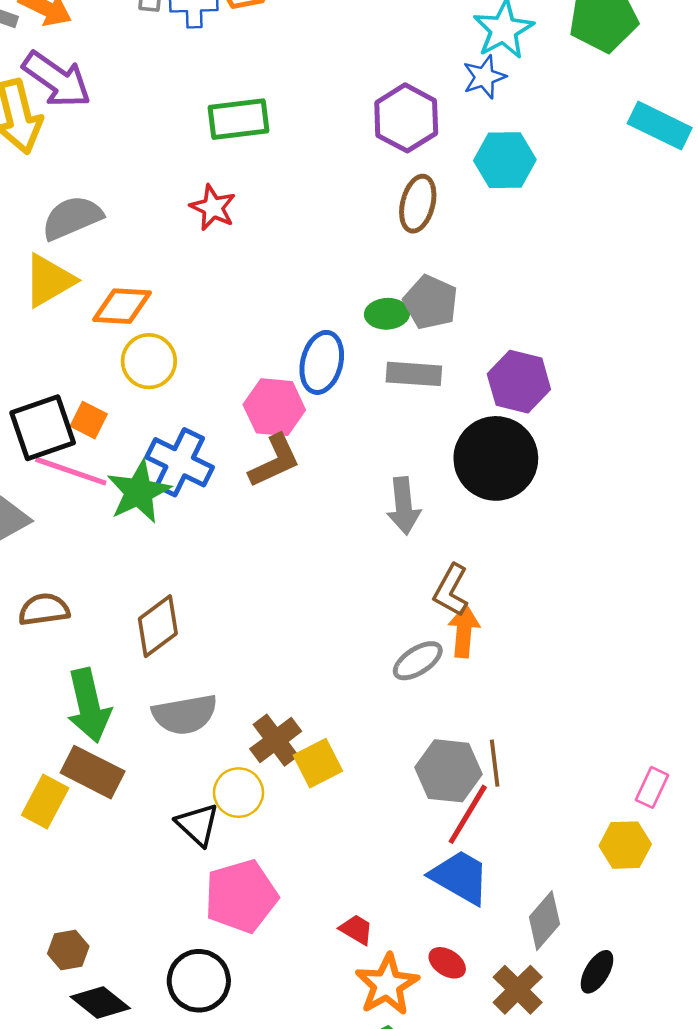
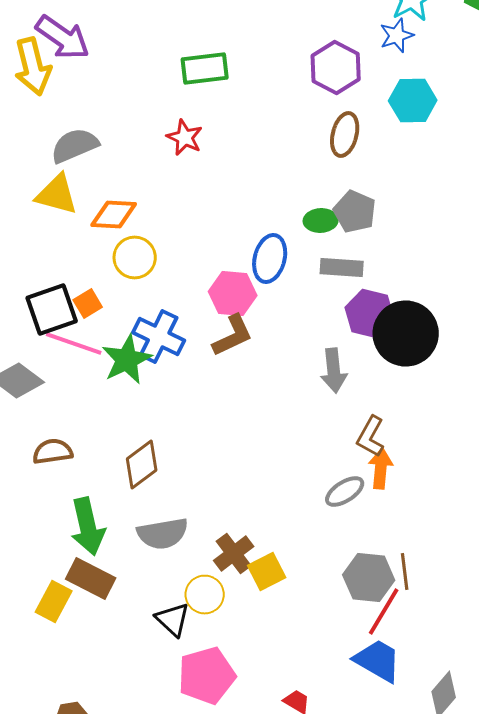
yellow triangle: (49, 280) -> (57, 194), turned 45
purple hexagon: (519, 382) -> (370, 314), moved
orange square: (89, 420) -> (88, 304), turned 32

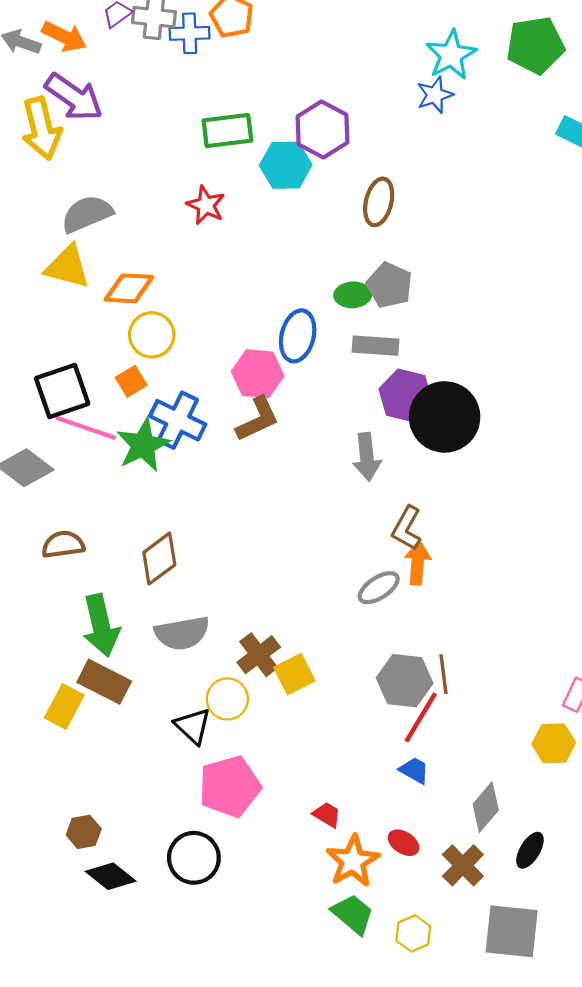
purple hexagon: (336, 68) -> (322, 130), moved
cyan hexagon: (413, 100) -> (286, 165), moved
orange square: (88, 304) -> (131, 381), moved
blue trapezoid: (378, 660) -> (414, 770), size x0.6

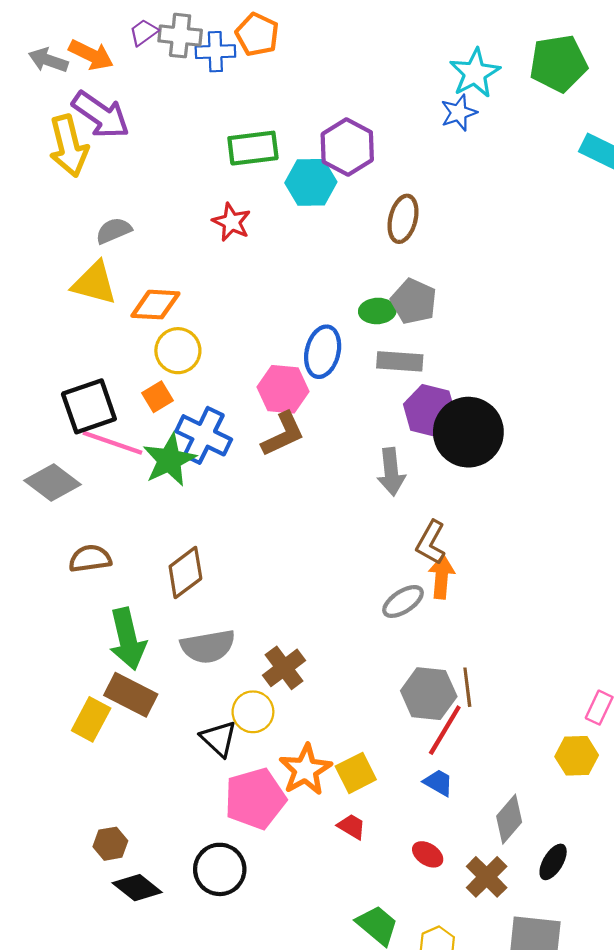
gray semicircle: (87, 214) -> (114, 231), size x0.7
yellow square: (294, 674) -> (356, 773), moved
orange star: (353, 861) -> (305, 770), moved

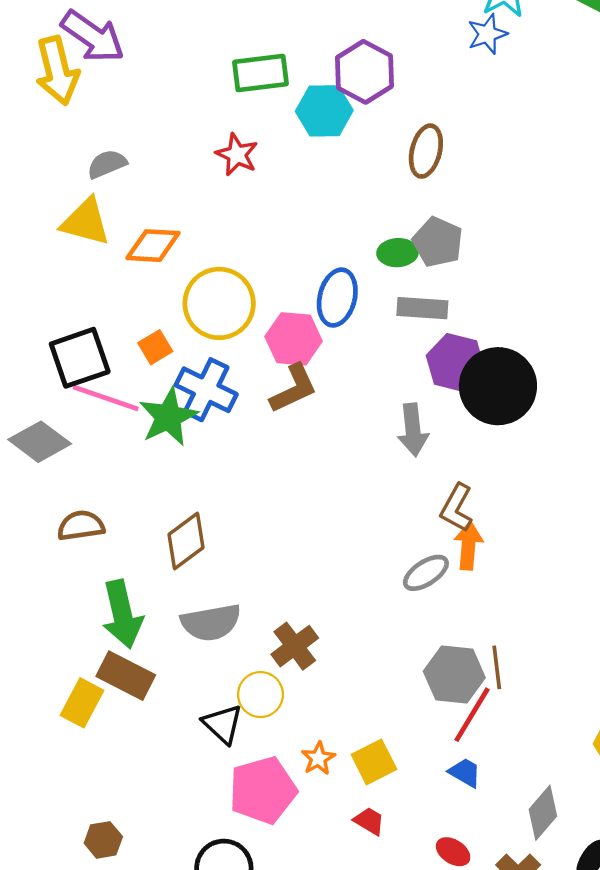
yellow circle: (178, 351) -> (219, 303), moved, size x1.4
orange star: (305, 770) -> (318, 758), size x0.6

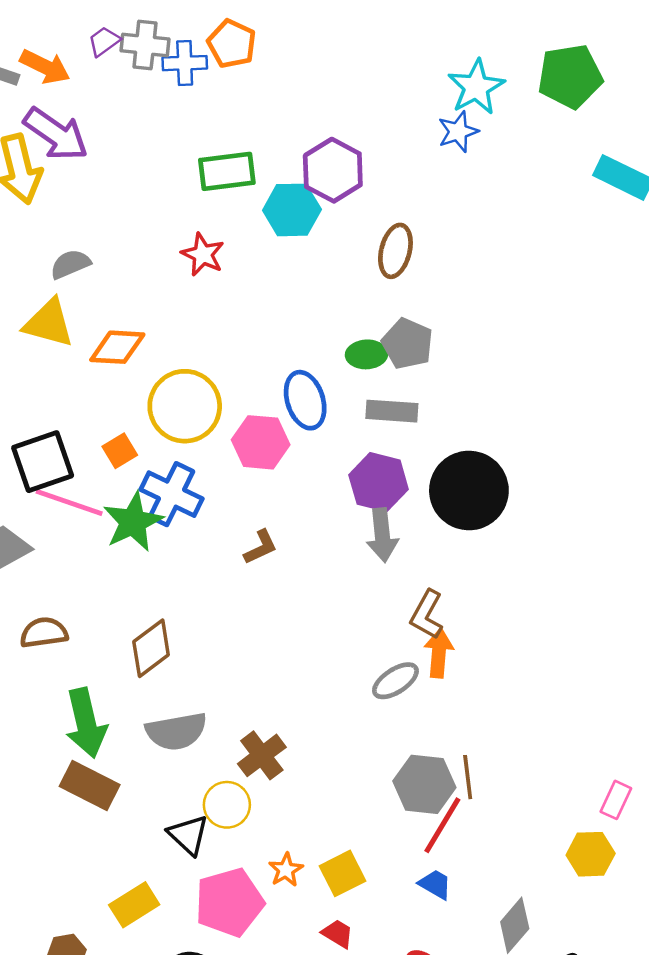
blue ellipse: (337, 298) -> (305, 400), turned -32
purple hexagon: (455, 363) -> (379, 482), moved
brown L-shape: (294, 389) -> (261, 547), moved, size x0.7
yellow rectangle: (82, 703) -> (134, 905), moved, turned 30

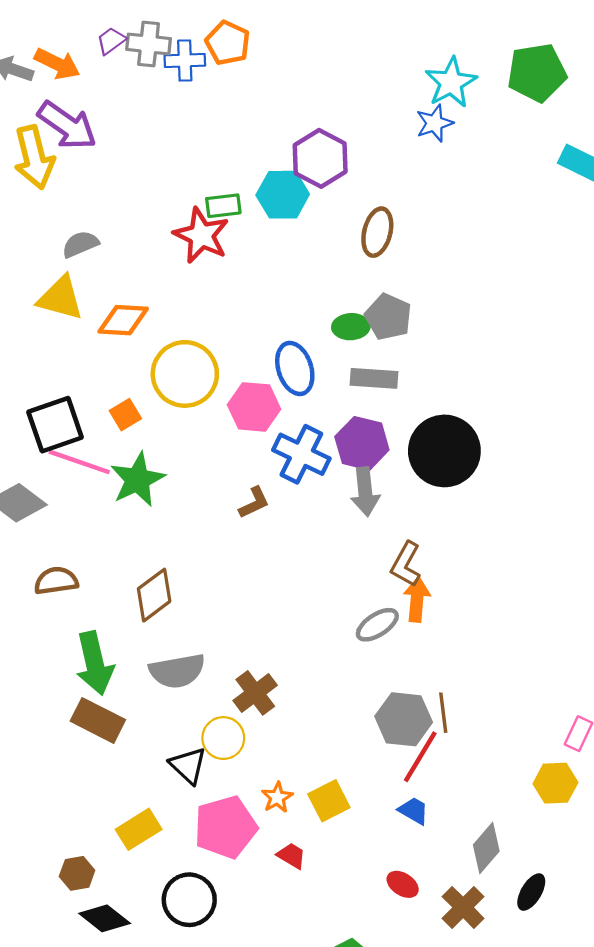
green rectangle: (227, 171) -> (223, 206), moved, size x0.7
red star: (203, 254) -> (201, 235), size x1.4
blue cross: (171, 494) -> (301, 454), moved
red trapezoid: (338, 934) -> (292, 856), moved

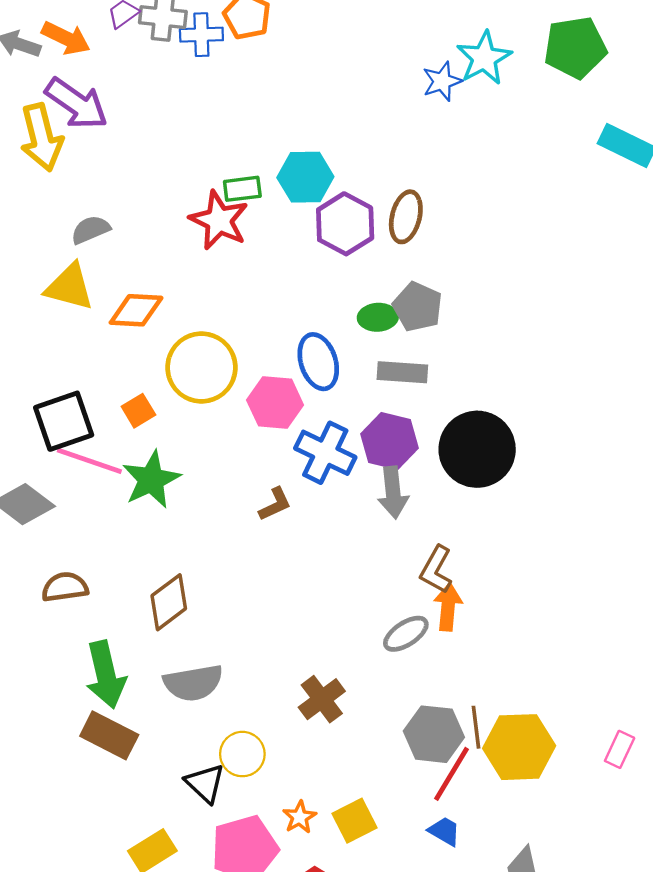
blue star: (434, 123) -> (442, 81), moved
purple hexagon: (320, 158) -> (345, 224), moved
brown cross: (255, 693) -> (322, 699), moved
yellow hexagon: (555, 783) -> (519, 747), moved, size x1.5

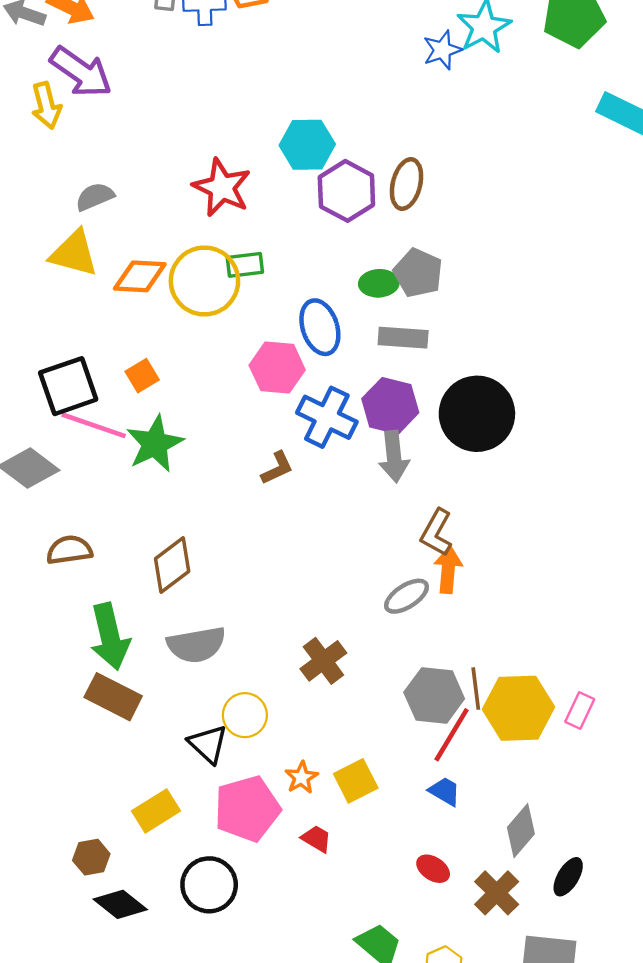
yellow arrow: (41, 137) -> (46, 105), size x0.7
green rectangle: (242, 189) -> (245, 265), moved
yellow circle: (201, 367) -> (204, 281), moved
pink rectangle: (620, 749) -> (580, 711), moved

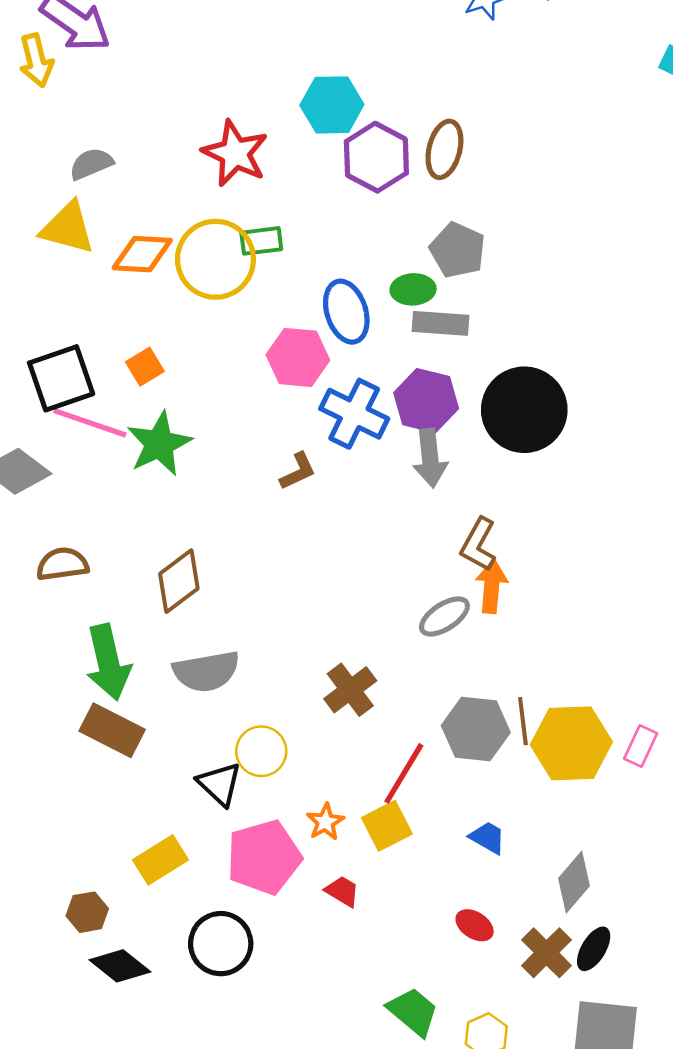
green ellipse: (379, 283) -> (413, 289), moved
red line: (452, 735) -> (404, 773), moved
black ellipse: (568, 877) -> (594, 949), moved

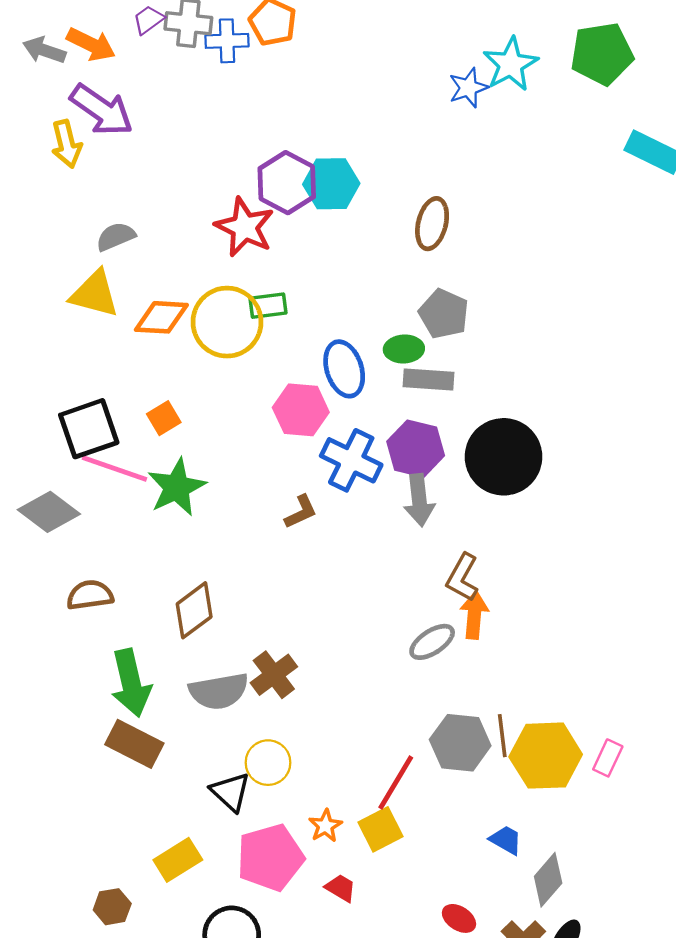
purple hexagon: (376, 157) -> (287, 183), moved
brown cross: (350, 690) -> (274, 675), moved
blue trapezoid: (488, 838) -> (506, 840), moved

